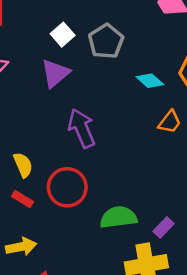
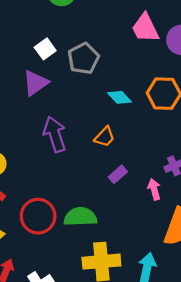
orange trapezoid: (170, 122) -> (105, 137), moved
red circle: (67, 187) -> (38, 216), moved
purple rectangle: (164, 227) -> (118, 174), moved

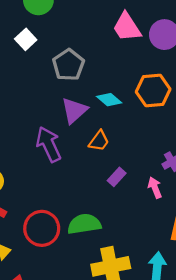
white square: (45, 49) -> (26, 39), moved
purple triangle: (36, 83) -> (74, 110), moved

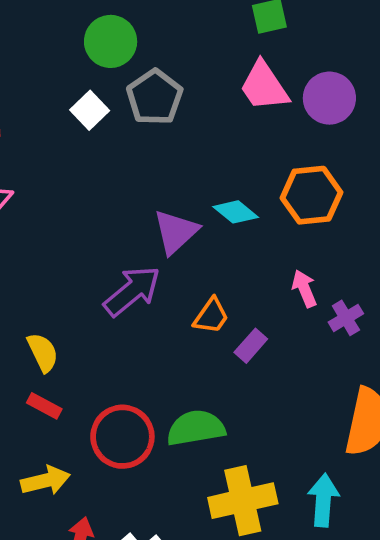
gray pentagon: (68, 65) -> (155, 97), moved
orange trapezoid: (99, 141) -> (211, 316), moved
purple arrow: (49, 144) -> (132, 291), turned 76
pink arrow: (155, 188) -> (304, 289), moved

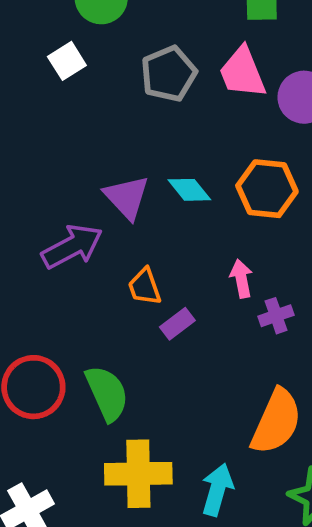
gray pentagon: (155, 97) -> (169, 74), moved
purple triangle: (176, 232) -> (127, 197), turned -42
orange trapezoid: (211, 316) -> (145, 287), turned 114
green semicircle: (196, 428) -> (107, 393), turned 64

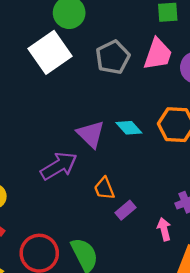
white square: (67, 61) -> (50, 52), size x1.8
pink trapezoid: (242, 72) -> (158, 54), turned -136
pink arrow: (241, 279) -> (164, 229), moved

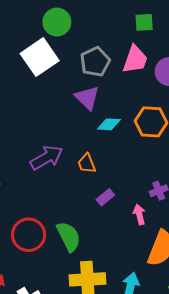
cyan diamond: (129, 128) -> (109, 124), turned -45
purple triangle: (91, 134) -> (87, 98), moved
orange trapezoid: (104, 188) -> (87, 163), moved

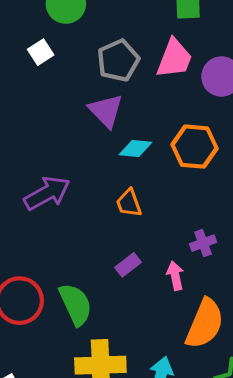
white square: (40, 57) -> (41, 52), size x0.5
orange trapezoid: (87, 163) -> (129, 203), moved
purple rectangle: (105, 197) -> (128, 265), moved

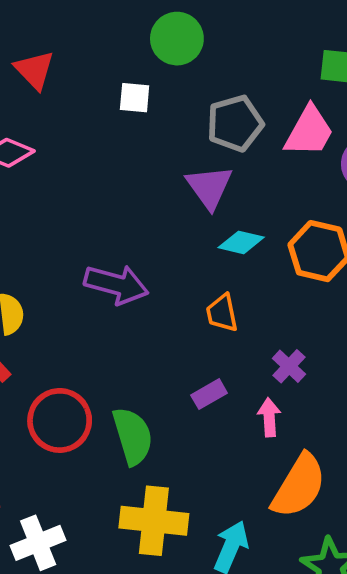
white square: (41, 52) -> (135, 98), turned 30
purple arrow: (47, 193) -> (116, 284), turned 36
purple cross: (203, 243) -> (289, 366), moved, turned -35

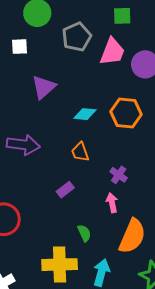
gray pentagon: (235, 123) -> (77, 37), moved
purple triangle: (209, 187) -> (44, 87), moved, turned 32
purple rectangle: (209, 394) -> (65, 190), moved
green semicircle: (133, 436) -> (84, 233), moved, size x0.6

